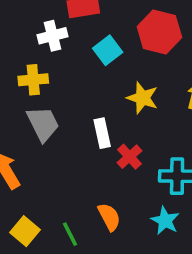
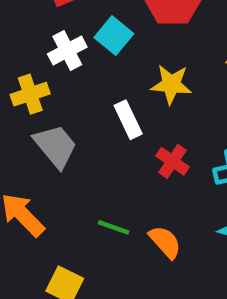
white cross: (52, 36) -> (67, 50), moved
white rectangle: (102, 133) -> (128, 120), moved
green line: (70, 234) -> (114, 227), moved, turned -30

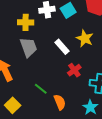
white rectangle: (128, 120) -> (62, 47), turned -35

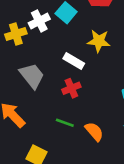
yellow cross: (26, 22) -> (16, 34), moved
red cross: (74, 70) -> (71, 88), moved, turned 32

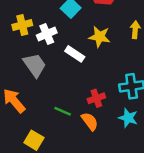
white cross: (39, 21) -> (47, 34), moved
red cross: (71, 88) -> (96, 98), moved

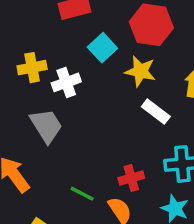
yellow star: (100, 37) -> (140, 71), moved
white rectangle: (75, 54) -> (156, 112), moved

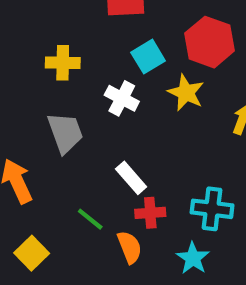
white cross: (66, 82) -> (122, 98), moved, turned 36
white rectangle: (156, 112) -> (131, 178), moved

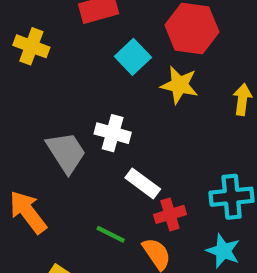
yellow cross: (63, 63) -> (31, 46), moved, turned 32
white cross: (122, 98) -> (113, 133), moved

